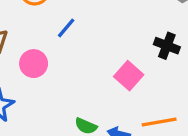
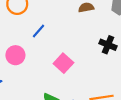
pink square: (129, 76) -> (63, 63), moved

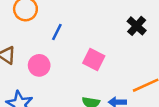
black cross: (108, 45) -> (137, 26), turned 35

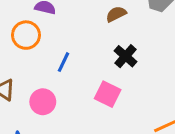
black cross: (137, 26) -> (126, 56), moved

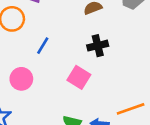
black cross: (126, 56) -> (98, 46), turned 30

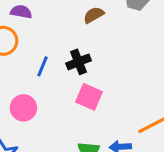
black cross: (98, 46) -> (79, 62), moved

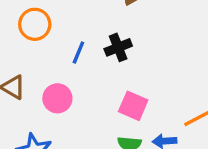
pink square: (89, 97) -> (133, 106), moved

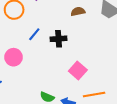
pink square: (133, 106) -> (78, 70), moved

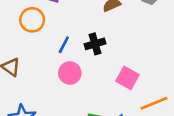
pink circle: (14, 57) -> (70, 73), moved

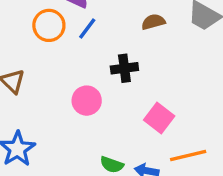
blue line: (64, 45) -> (87, 28), moved

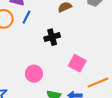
pink circle: (87, 101) -> (34, 74), moved

